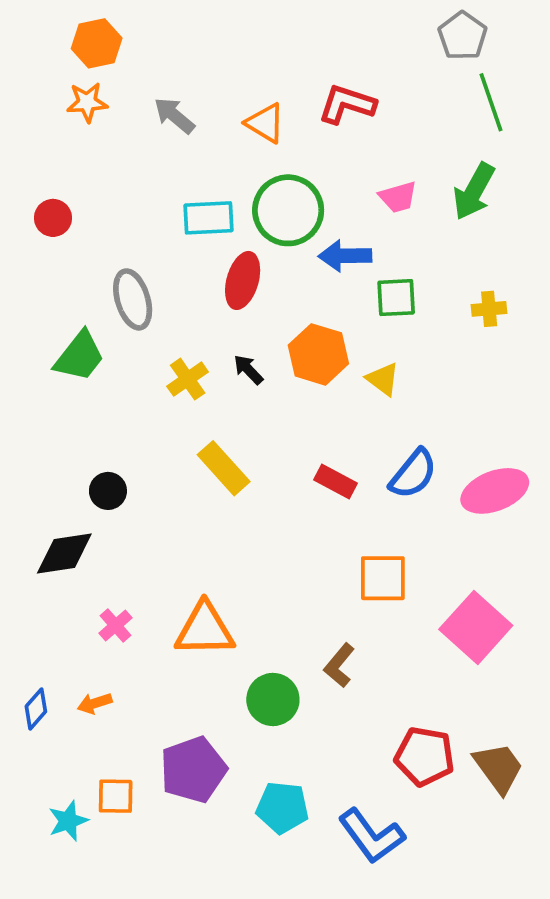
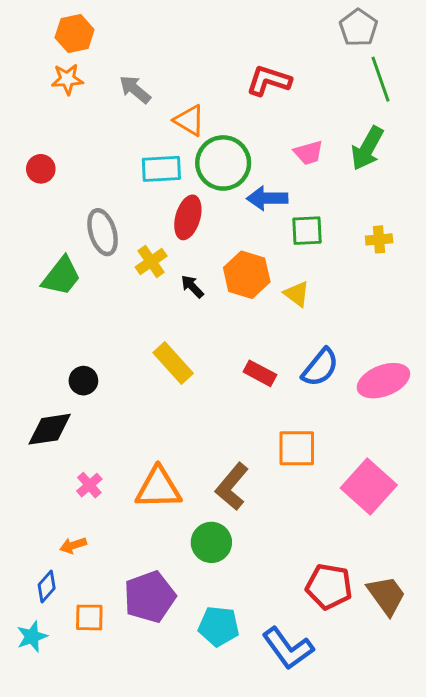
orange triangle: (265, 123) -> (189, 120), moved
yellow cross: (188, 379) -> (151, 262), moved
brown L-shape: (339, 665) -> (232, 487), moved, size x1.4
blue diamond: (36, 709) -> (47, 587), moved
cyan star: (68, 821) -> (32, 637), moved

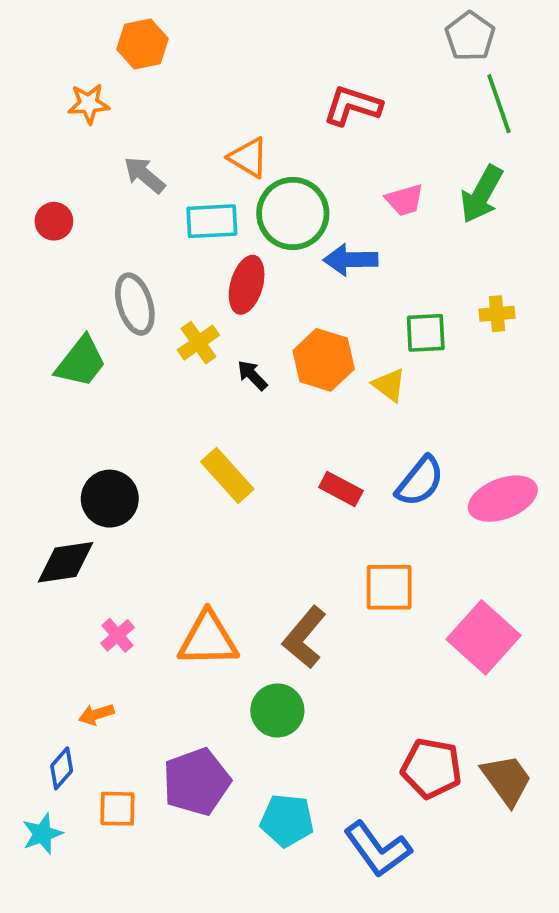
orange hexagon: (75, 34) -> (143, 44), moved
gray arrow: (135, 89) -> (144, 175), moved
green square: (307, 231) -> (426, 333), moved
black circle: (83, 381) -> (110, 499), size x1.5

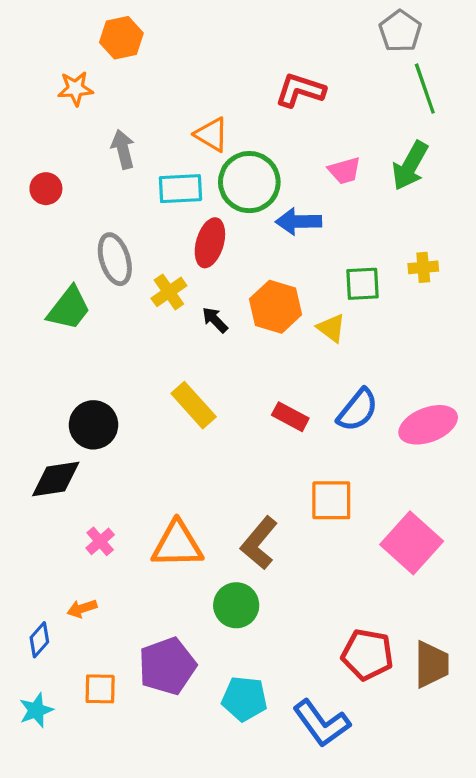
gray arrow: (144, 175) -> (123, 149), turned 36
blue diamond: (62, 768) -> (39, 640), moved
brown trapezoid: (507, 780) -> (431, 664), turned 36

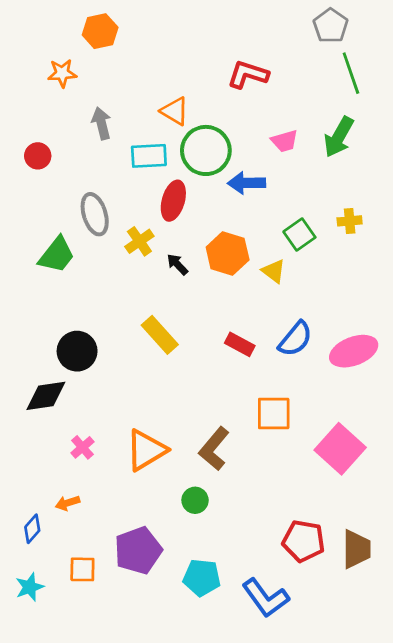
green square: (362, 284) -> (299, 235), turned -32
orange triangle: (177, 545) -> (146, 450), turned -30
green circle: (236, 605) -> (195, 500), size x0.7

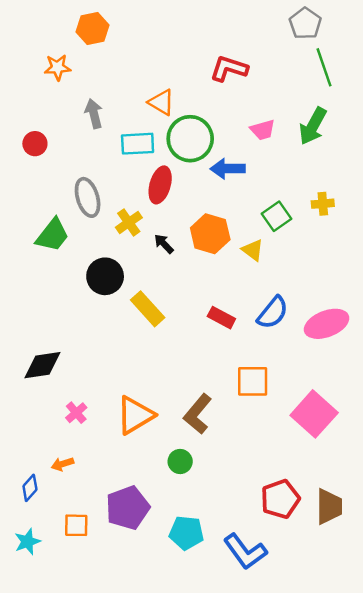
black circle: (77, 351) -> (105, 276), moved
red pentagon: (303, 541) -> (280, 499), turned -30

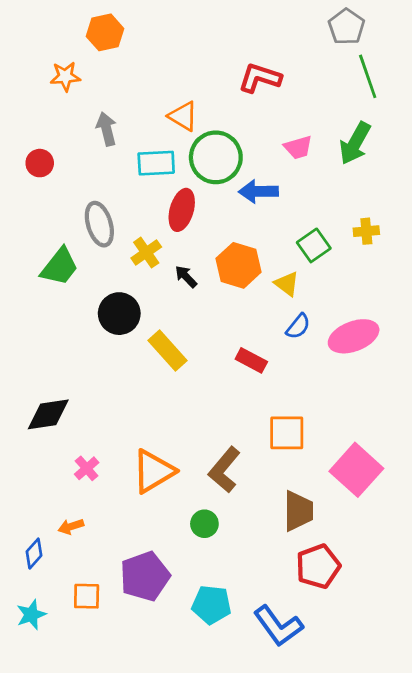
blue semicircle: (273, 313) -> (298, 326), moved, size x0.7
pink ellipse: (327, 324) -> (354, 336), moved
brown trapezoid: (329, 507) -> (298, 511), moved

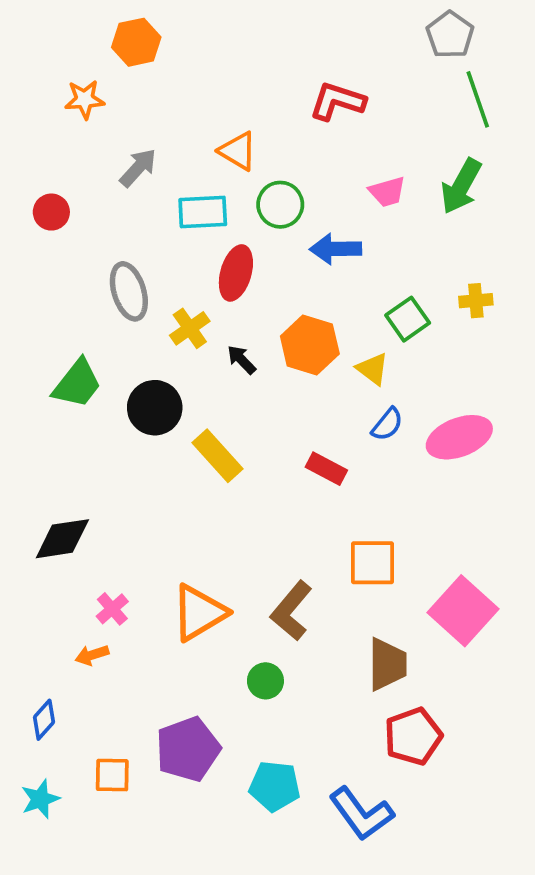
gray arrow: (106, 129) -> (138, 168), turned 56
green circle: (216, 157) -> (280, 205), size x0.7
green trapezoid: (60, 267) -> (77, 384), moved
orange arrow: (71, 527) -> (92, 655), moved

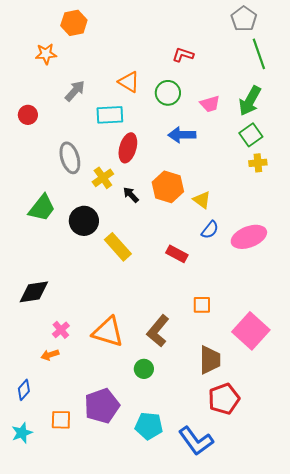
red L-shape: (337, 101) -> (183, 55), size x0.7
green circle: (280, 205) -> (168, 93), moved
green square: (408, 319) -> (251, 135), moved
orange square: (373, 563) -> (202, 305), size x0.7
orange triangle: (199, 613) -> (108, 332), turned 48

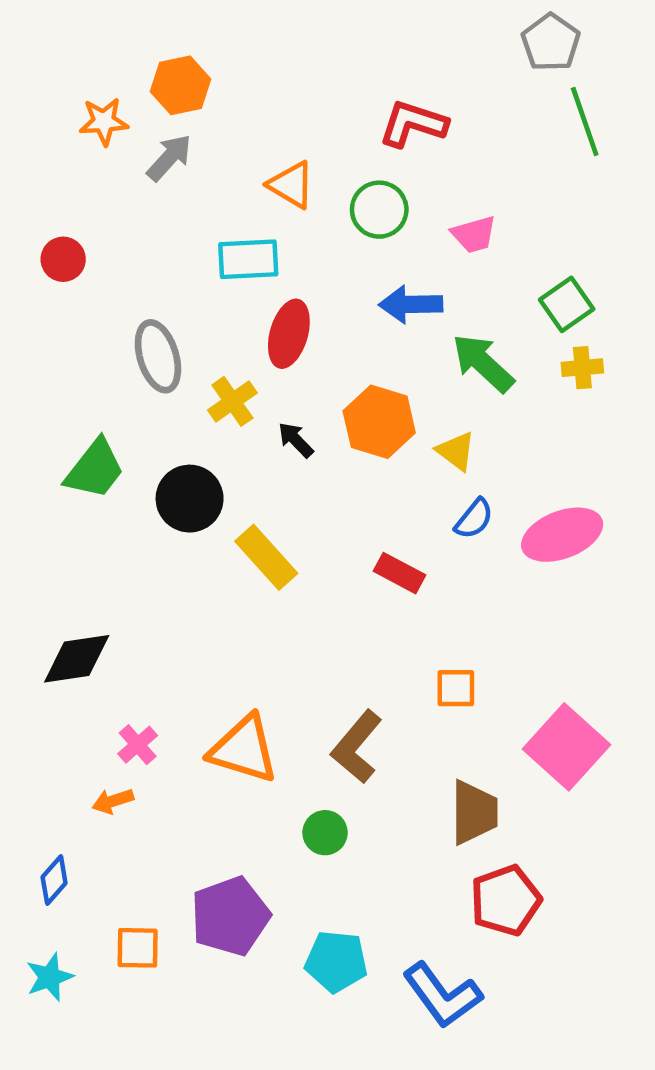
orange hexagon: (74, 23) -> (181, 85), moved
red L-shape: (183, 55) -> (413, 124), size x1.4
gray arrow: (75, 91) -> (169, 158), moved
green arrow: (250, 101) -> (483, 363), moved, turned 104

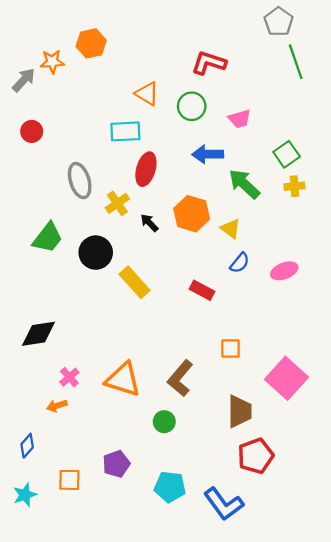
gray arrow: (169, 158) -> (24, 80), moved
pink ellipse: (562, 535) -> (284, 271), size x0.7
purple pentagon: (230, 916) -> (116, 464), size x0.7

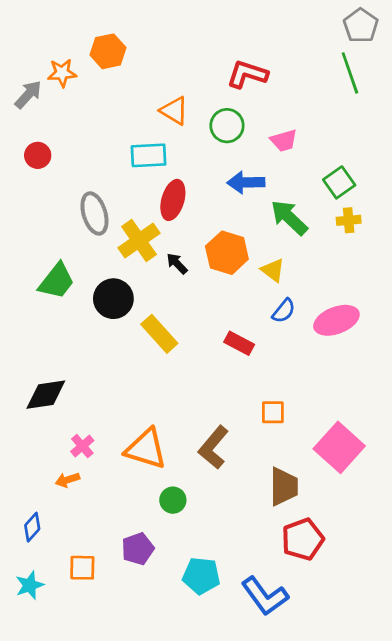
gray pentagon: (279, 22) -> (361, 26), moved
yellow cross: (117, 203) -> (139, 241), size x1.4
pink ellipse: (284, 271) -> (336, 320), size x1.4
green circle: (164, 422) -> (173, 500), moved

